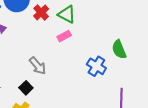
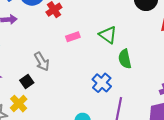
green triangle: (67, 14) -> (108, 35), moved
blue cross: (96, 66) -> (102, 83), moved

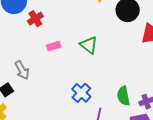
green semicircle: (125, 59) -> (123, 96), moved

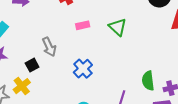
blue cross: (81, 93) -> (83, 69), moved

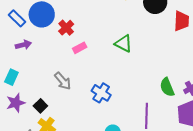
pink rectangle: (83, 25) -> (80, 48), moved
black square: (32, 65) -> (40, 106), moved

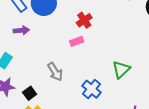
red cross: (66, 28) -> (84, 20), moved
green triangle: (123, 44) -> (121, 69), moved, turned 42

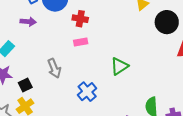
red cross: (84, 20) -> (80, 19), moved, turned 35
green triangle: (121, 69) -> (119, 66), moved

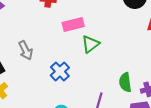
pink rectangle: (81, 42) -> (73, 24), moved, size x1.5

